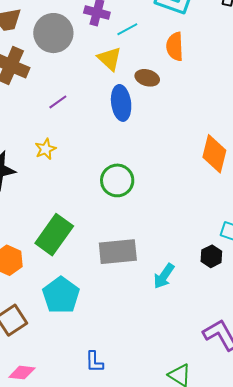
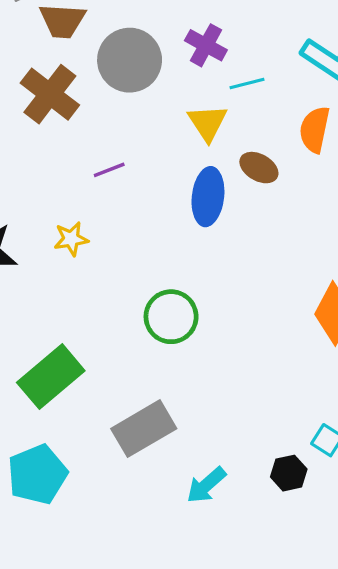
gray rectangle: (118, 252) -> (144, 429), turned -39

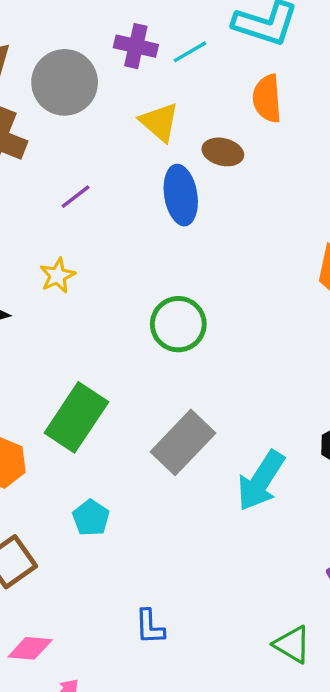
cyan line: (247, 83) -> (190, 52), moved
cyan pentagon: (37, 474) -> (91, 518), size x0.6
cyan arrow: (206, 485) -> (261, 481), size x1.4

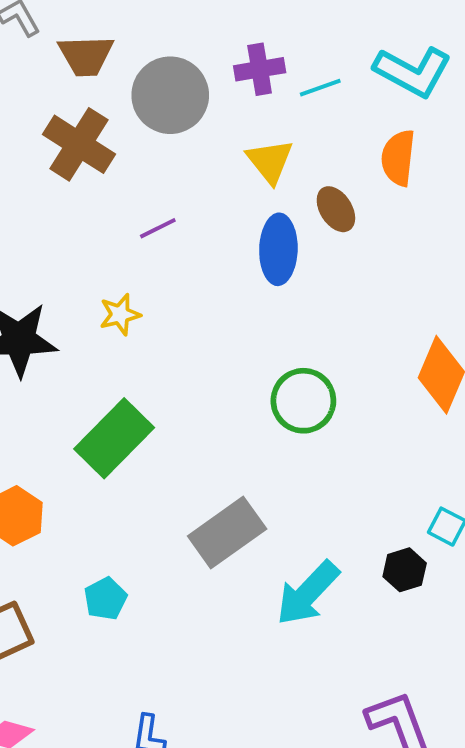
purple cross: (136, 46) -> (260, 69), turned -33
brown ellipse: (223, 152) -> (336, 209), turned 33
green circle: (178, 324) -> (303, 401), moved
green rectangle: (76, 417) -> (114, 438), moved

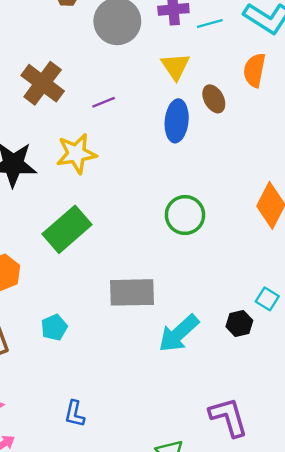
brown cross: (79, 144) -> (43, 83), moved
yellow star: (120, 314) -> (76, 154), size x1.6
gray rectangle: (227, 533) -> (132, 292), turned 30

